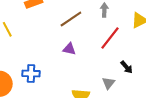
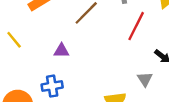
purple triangle: (69, 49) -> (61, 51), moved

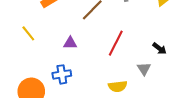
red line: (136, 26) -> (116, 43), moved

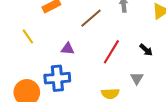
black arrow: (159, 49) -> (146, 50), moved
blue cross: (62, 74) -> (57, 78), size x1.4

